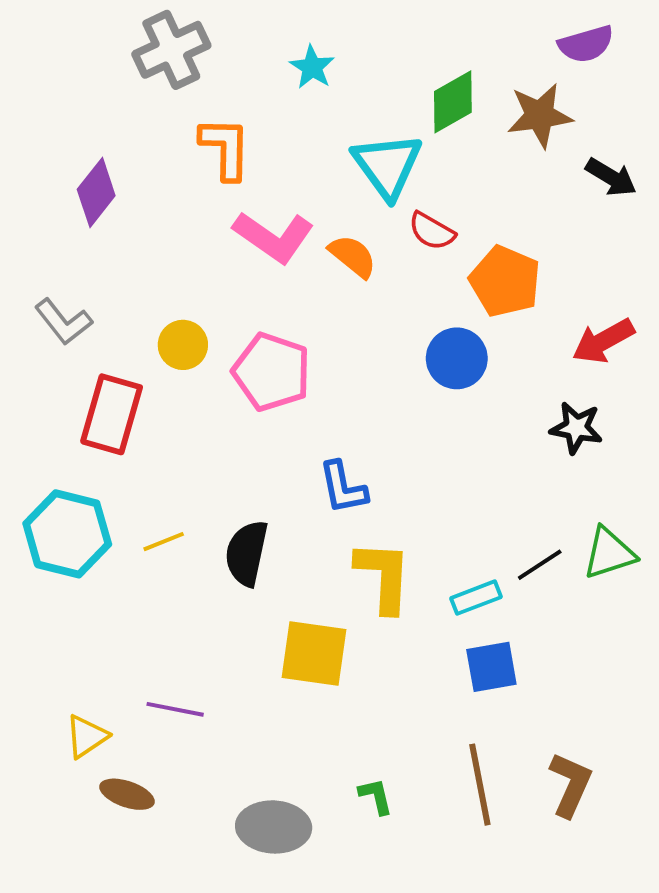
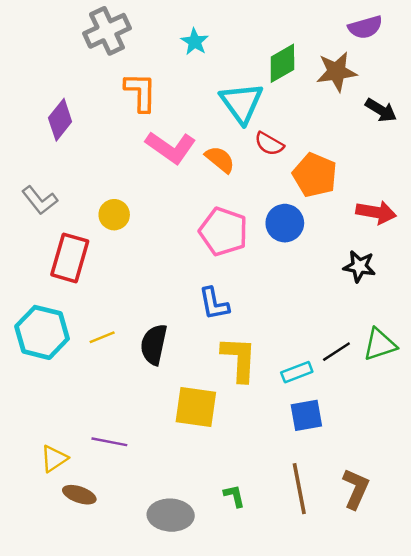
red arrow: (603, 341) -> (376, 212), turned -141
pink pentagon: (272, 372) -> (224, 232), moved

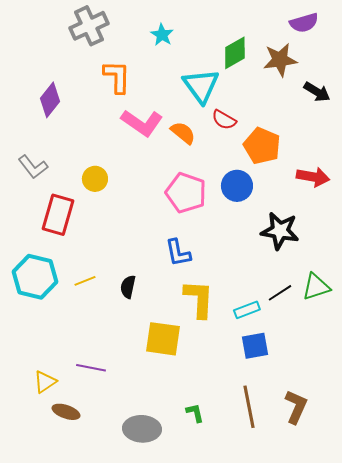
black star: (359, 266) -> (280, 231), moved, size x1.4
black semicircle: (154, 344) -> (128, 287), size x0.7

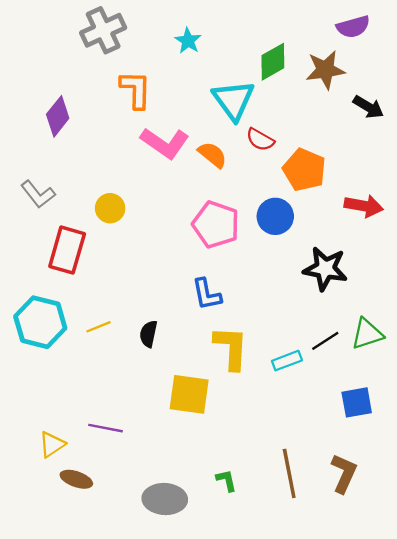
blue square: (255, 346) -> (357, 402), moved

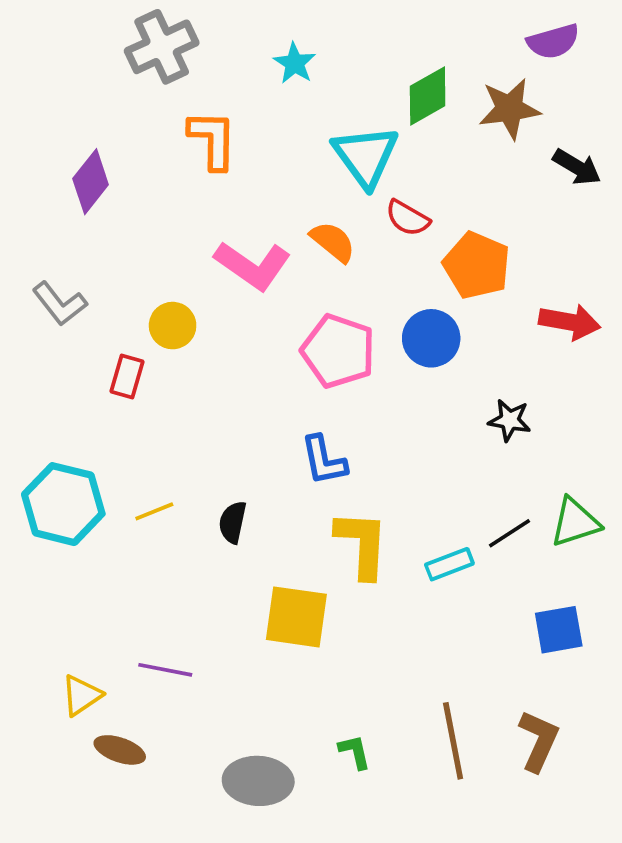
pink L-shape: (165, 143) -> (253, 265), moved
red rectangle: (67, 250) -> (127, 377), moved, size x0.6
black star: (325, 269) -> (510, 420), size x0.6

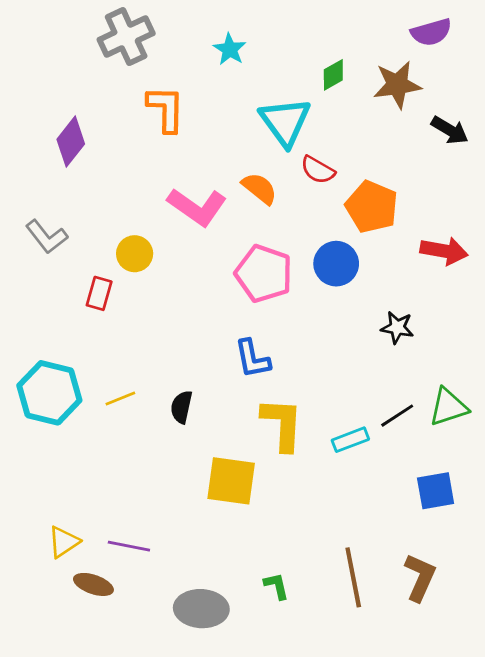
green diamond: (428, 96) -> (333, 75), size x0.7
purple line: (165, 670) -> (129, 546), moved

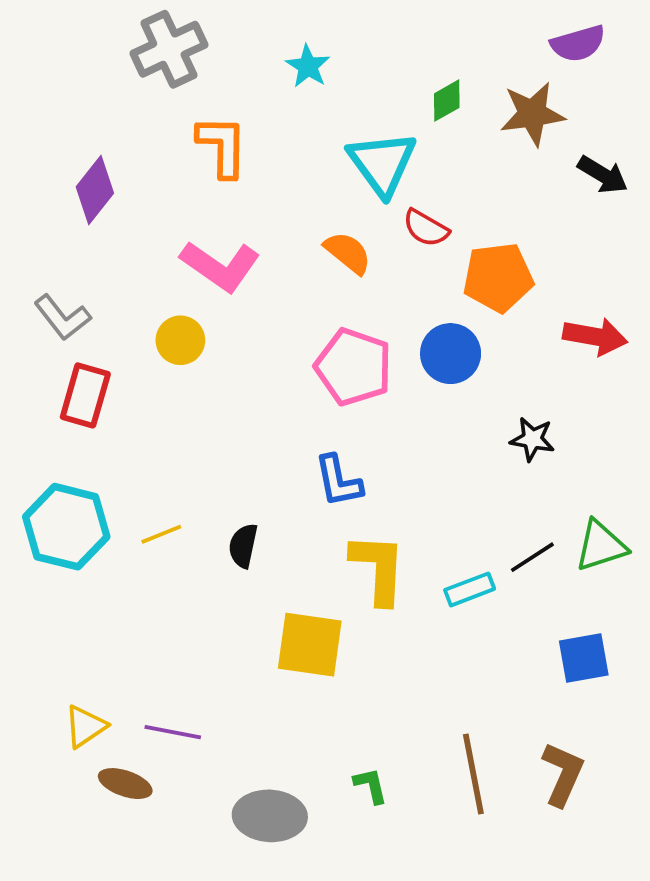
pink L-shape: (197, 207) -> (220, 266), moved
orange pentagon: (372, 207) -> (498, 277), turned -30
red rectangle: (99, 293) -> (85, 395), moved, size x1.4

